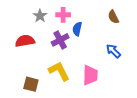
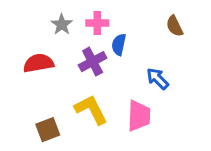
blue arrow: (113, 51) -> (158, 79), moved
brown square: (31, 84) -> (48, 130), turned -35

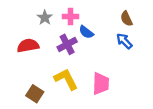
blue semicircle: (119, 45) -> (86, 32), turned -64
blue arrow: (158, 79) -> (124, 41), moved
brown square: (48, 130) -> (35, 94), turned -36

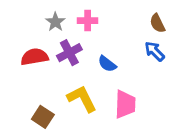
blue semicircle: (86, 32) -> (107, 64), moved
purple cross: (67, 44) -> (69, 53), moved

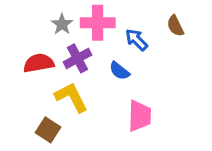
pink cross: (88, 21) -> (98, 23), size x1.5
blue arrow: (155, 51) -> (137, 40), moved
yellow L-shape: (82, 99) -> (71, 97), moved

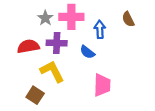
blue arrow: (137, 40) -> (100, 29), turned 42
purple cross: (78, 58) -> (57, 43), turned 30

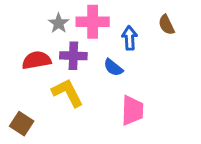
brown square: (35, 95) -> (22, 124), moved

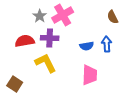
pink cross: (93, 22) -> (63, 15), turned -30
blue arrow: (130, 38) -> (107, 44), moved
blue semicircle: (113, 68) -> (87, 46), moved, turned -48

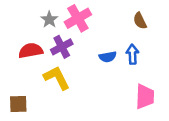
purple cross: (50, 38) -> (62, 47), turned -30
pink trapezoid: (90, 75) -> (145, 97), moved
brown square: (15, 84) -> (18, 104), turned -35

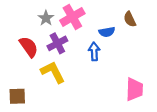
red semicircle: (31, 51) -> (29, 47), turned 65
blue arrow: (132, 54) -> (94, 51), moved
blue semicircle: (108, 57) -> (107, 32), moved

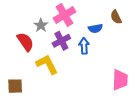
gray star: (46, 18) -> (41, 25), moved
purple cross: (57, 43) -> (61, 41), moved

